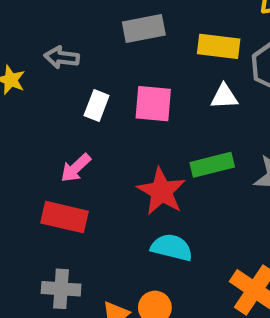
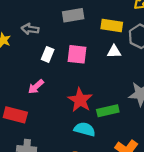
green rectangle: (212, 165) -> (108, 111), moved
red rectangle: (64, 217) -> (15, 115), moved

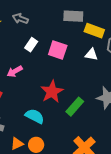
gray rectangle: (73, 15) -> (73, 16), moved
green rectangle: (108, 111) -> (75, 107), turned -48
cyan semicircle: (85, 129) -> (35, 116), moved

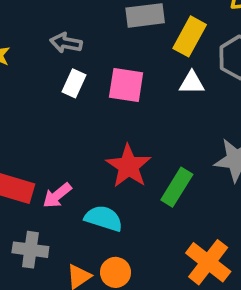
gray arrow: (20, 19) -> (66, 43), moved
yellow rectangle: (94, 31) -> (190, 36), turned -72
pink arrow: (15, 71) -> (57, 195), moved

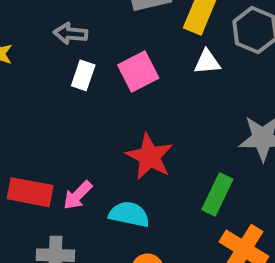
pink square: (126, 85) -> (138, 71), turned -30
green rectangle: (177, 187) -> (217, 194), moved

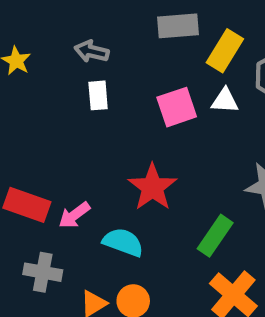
pink square: (138, 71) -> (177, 107), moved
white rectangle: (83, 75) -> (98, 95), turned -32

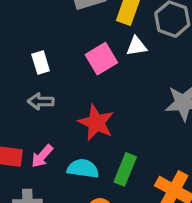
gray arrow: (92, 51) -> (41, 101), moved
green rectangle: (215, 236) -> (125, 169), moved

